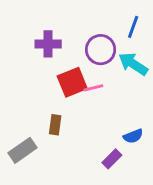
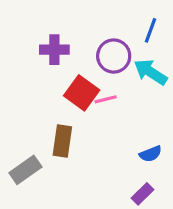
red square: (72, 82) -> (82, 93), turned -32
brown rectangle: (55, 125) -> (62, 141), size x1.4
purple rectangle: (112, 159) -> (143, 194), moved

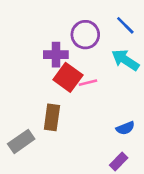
blue line: (151, 30) -> (125, 25), turned -65
purple cross: (54, 50) -> (56, 55), moved
purple circle: (114, 56) -> (85, 35), moved

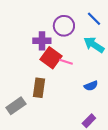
pink line: (88, 83) -> (66, 62), turned 32
blue semicircle: (125, 128) -> (91, 86), moved

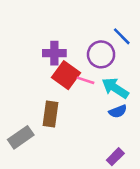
blue line: (94, 19) -> (122, 36), moved
purple circle: (64, 26) -> (101, 54), moved
cyan arrow: (94, 45) -> (115, 88), moved

